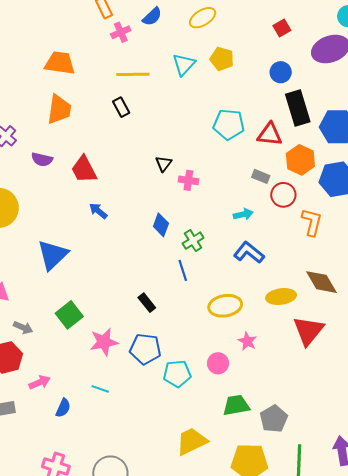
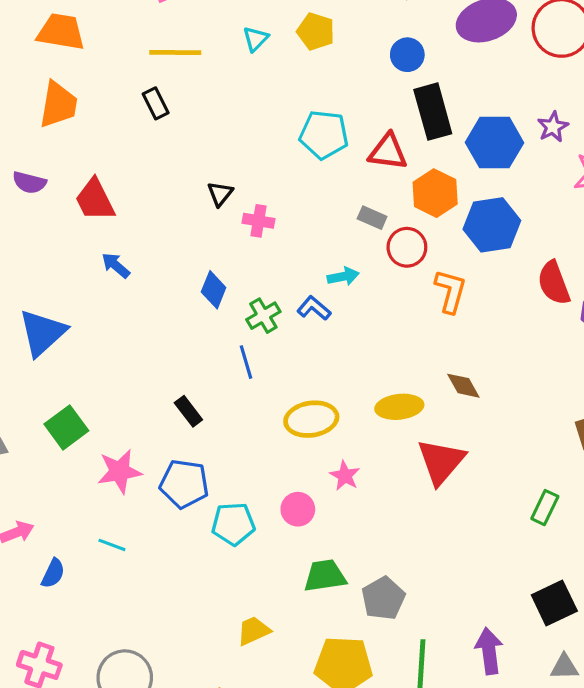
cyan triangle: (184, 65) -> (256, 39), size x0.7
blue L-shape: (249, 253) -> (314, 308), moved, size x0.7
brown diamond: (321, 282) -> (463, 386), size x0.7
yellow trapezoid: (192, 441) -> (254, 631), size x0.7

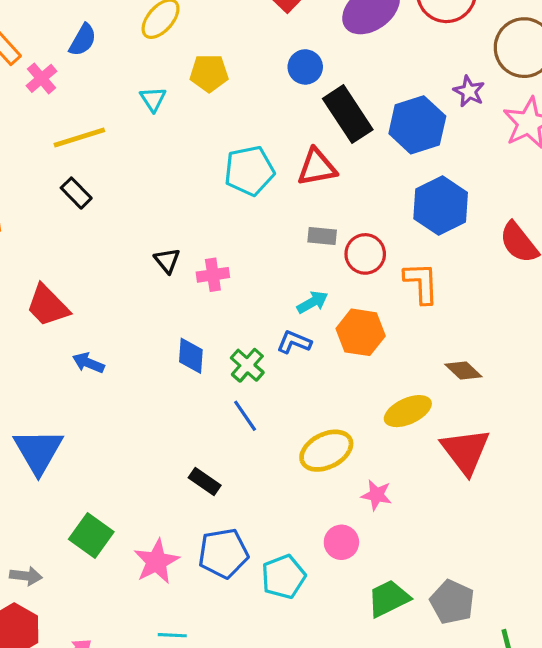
orange hexagon: (435, 193) -> (361, 332), moved

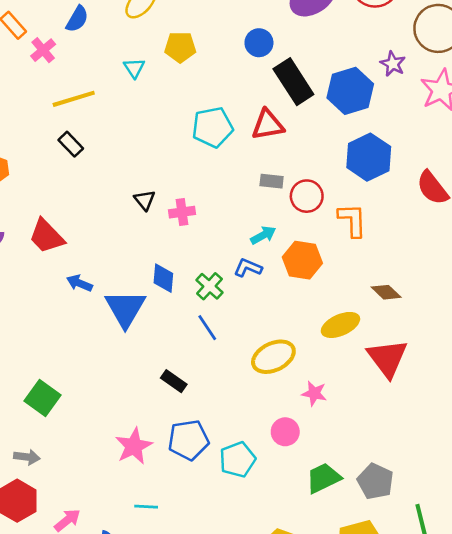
blue triangle: (38, 451) -> (125, 309), moved
green square: (91, 536) -> (42, 398), moved

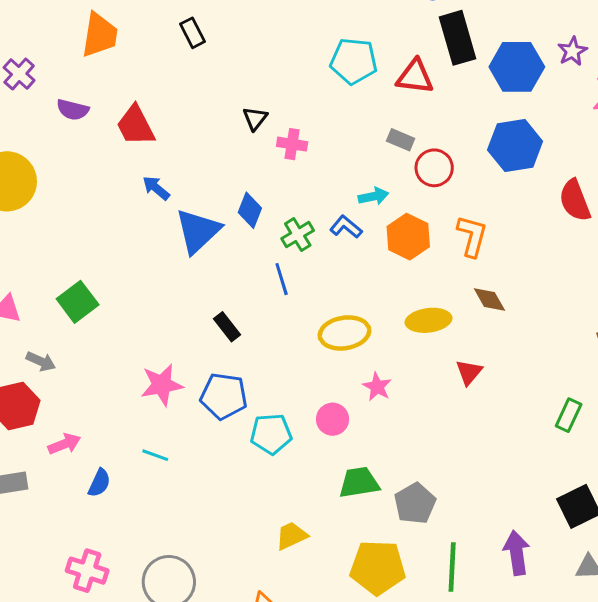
orange L-shape: (352, 220) -> (472, 236), moved
red triangle: (387, 358) -> (469, 372), size x0.6

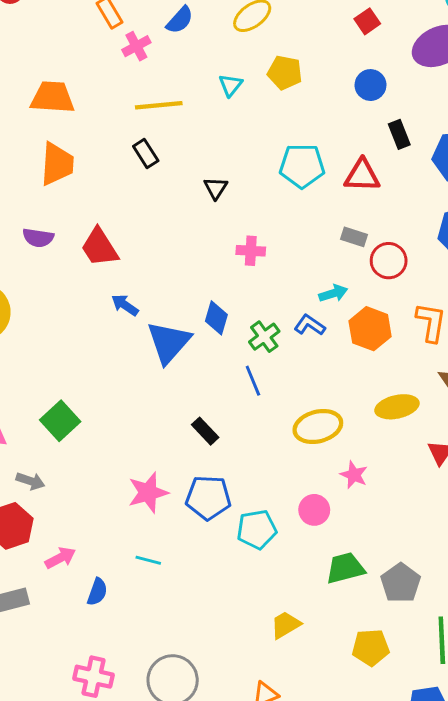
black rectangle: (458, 38) -> (399, 134), size x0.6
black triangle: (255, 119) -> (216, 188), moved
yellow pentagon: (378, 567) -> (371, 647), size x0.7

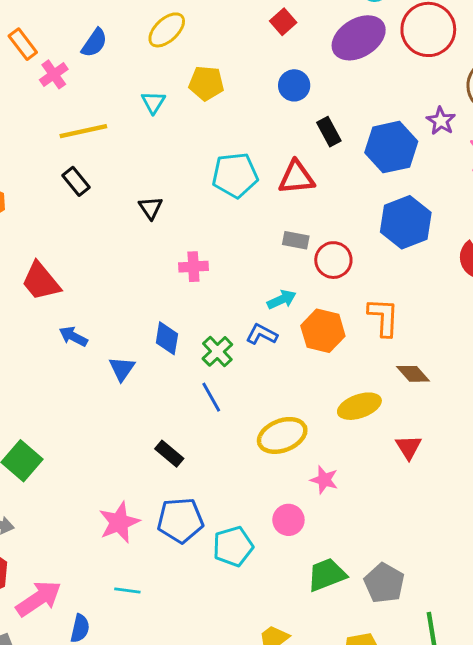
blue triangle: (169, 342) -> (122, 369), size x0.6
pink arrow: (60, 558) -> (39, 599), size x1.5

